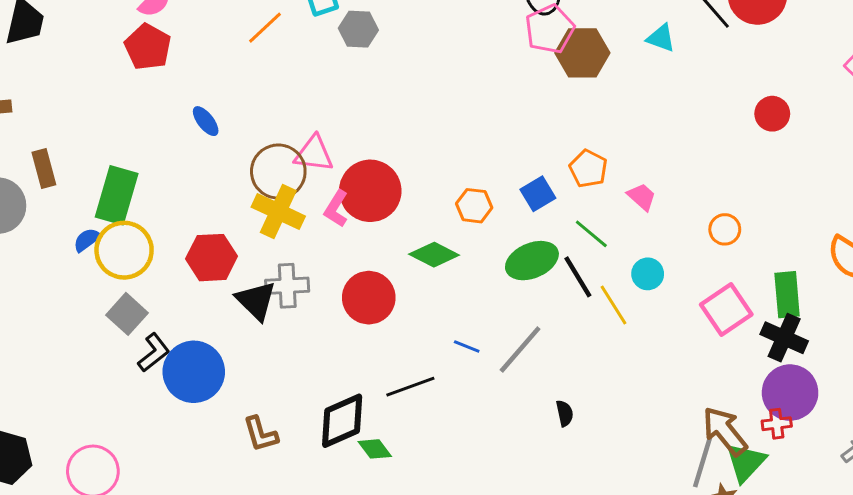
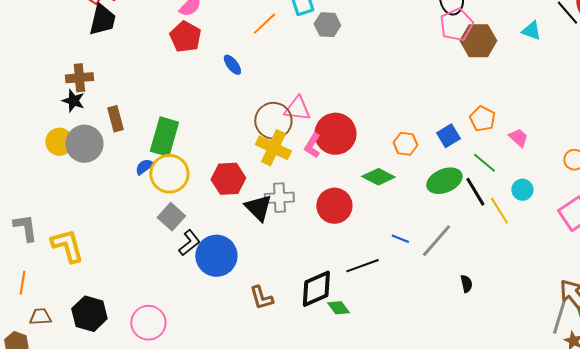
blue ellipse: (206, 121) -> (232, 65), moved

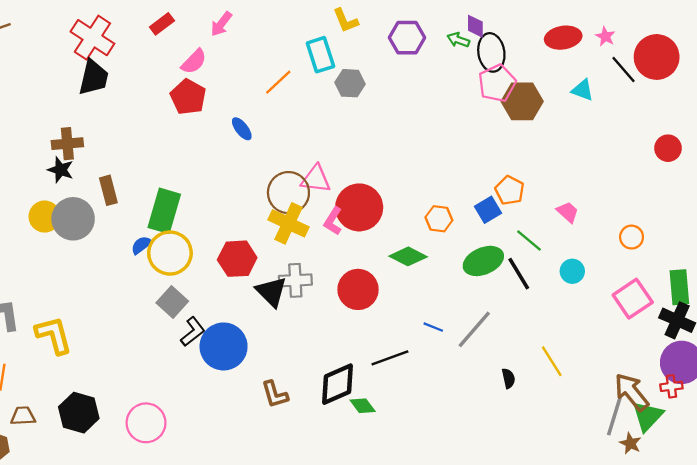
orange pentagon: (482, 119) -> (510, 190), moved
yellow line: (499, 211) -> (552, 361), moved

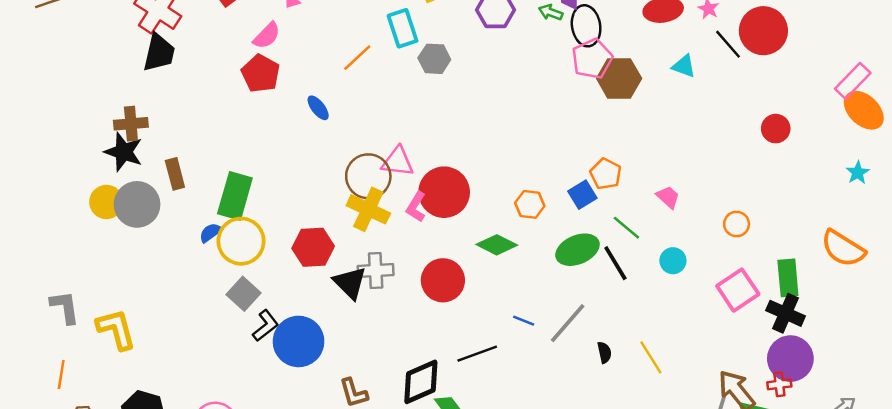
black star: (61, 170) -> (124, 152), size x1.4
black semicircle: (508, 378) -> (604, 352), moved

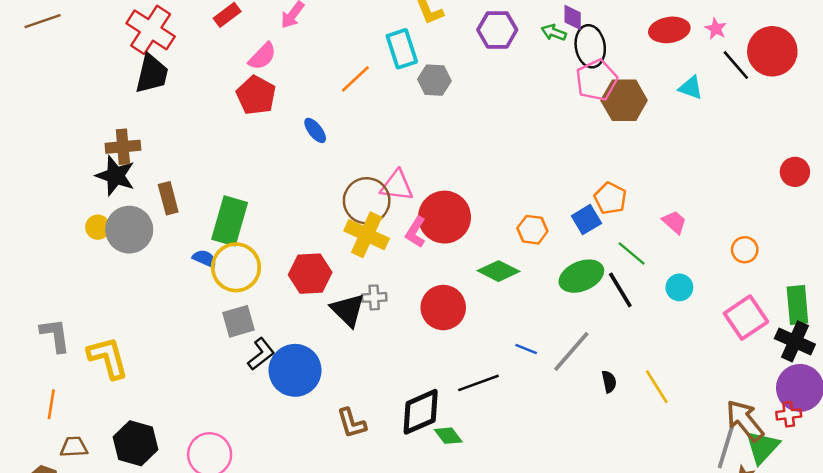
red circle: (776, 129) -> (795, 172), moved
yellow circle: (106, 202) -> (98, 227), size x0.7
blue semicircle: (210, 233) -> (205, 259), turned 60
gray cross: (376, 270) -> (374, 297), size x0.7
gray square: (243, 294) -> (238, 321), turned 32

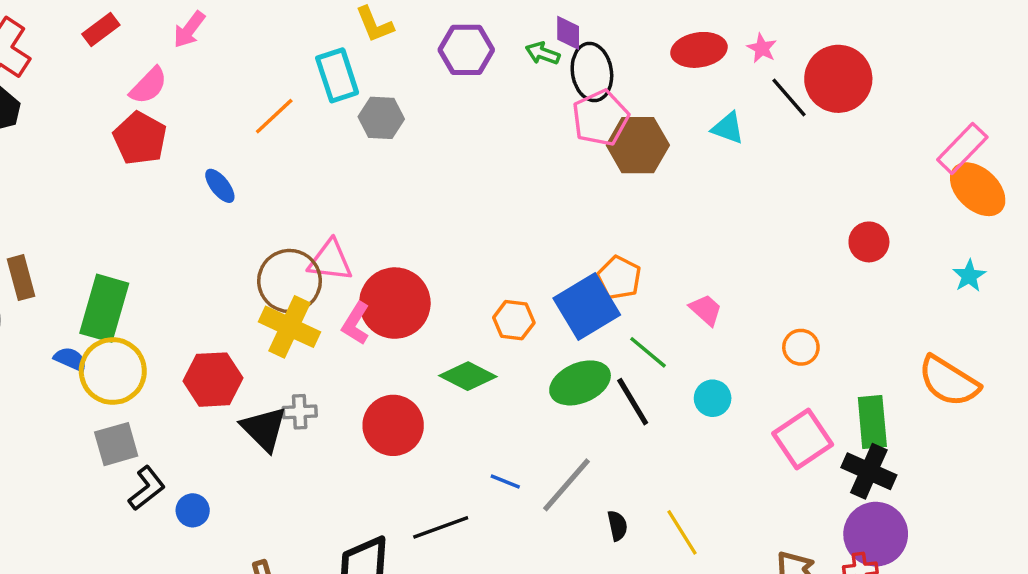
blue square: (586, 220) -> (587, 306), size x1.6
blue circle: (295, 370) -> (193, 510), size x0.5

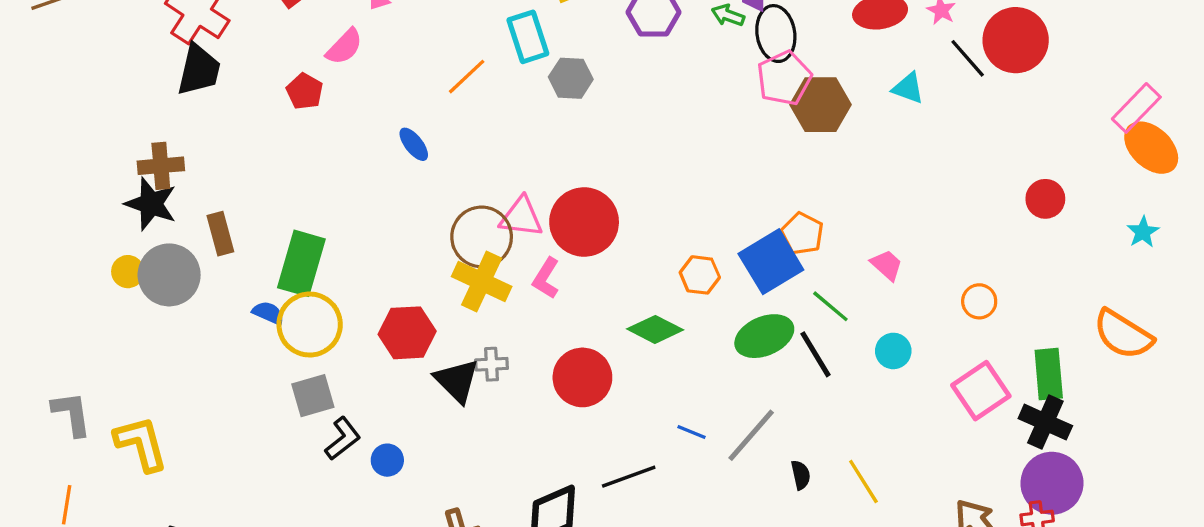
red pentagon: (140, 138) -> (305, 91), moved, size x0.7
red circle: (395, 303) -> (584, 222), moved

